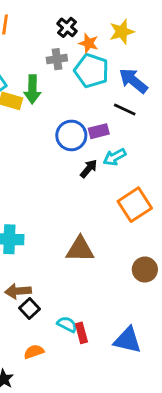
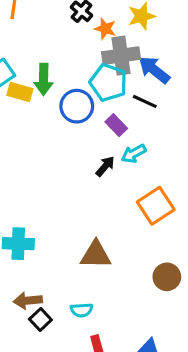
gray cross: (57, 59) -> (121, 56), moved, size x1.6
cyan pentagon: (92, 71) -> (108, 82), moved
purple rectangle: (99, 131) -> (116, 125), turned 60
blue circle: (71, 135) -> (77, 106), moved
cyan semicircle: (67, 324) -> (81, 310), moved, turned 150

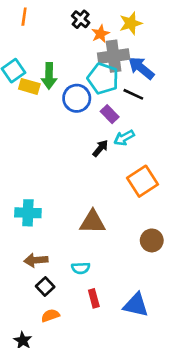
orange star: (105, 29) -> (100, 34), turned 30
black square: (40, 320) -> (45, 287), moved

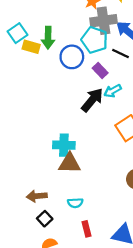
black arrow: (100, 148) -> (92, 100), size x1.6
cyan cross: (28, 213) -> (64, 145), moved
brown triangle: (92, 222) -> (70, 163), moved

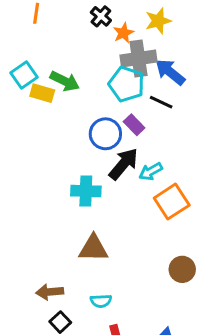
green arrow: (48, 38) -> (65, 81), turned -65
blue circle: (72, 57) -> (105, 134), moved
cyan arrow: (113, 91) -> (151, 171), moved
cyan cross: (64, 145) -> (86, 191), moved

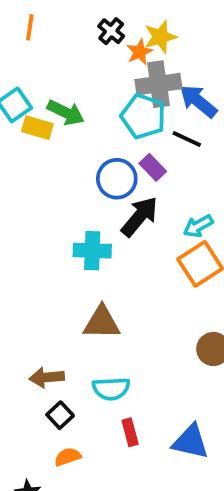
yellow star: (158, 21) -> (160, 37), moved
cyan arrow: (151, 171) -> (198, 226), moved
cyan semicircle: (101, 301) -> (111, 389), size x1.4

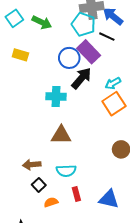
yellow rectangle: (37, 128) -> (20, 55), moved
purple rectangle: (153, 167) -> (89, 52), size x1.6
orange semicircle: (68, 457) -> (51, 202), moved

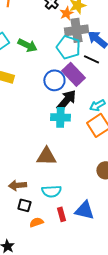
cyan cross: (56, 97) -> (60, 117), moved
black square: (39, 185) -> (24, 205), turned -32
blue triangle: (109, 199) -> (84, 210), moved

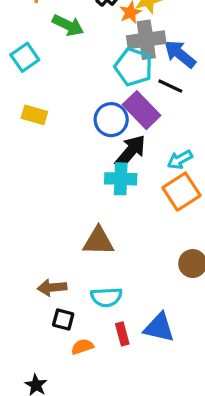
green arrow: (27, 45) -> (68, 25), moved

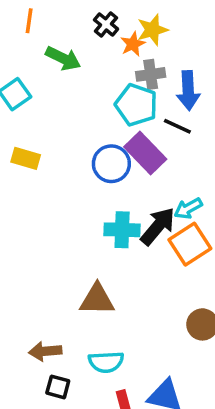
gray cross: (146, 40) -> (151, 74), size x0.7
blue arrow: (180, 54) -> (188, 91), turned -132
black arrow: (130, 152) -> (158, 226), moved

